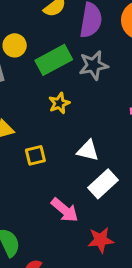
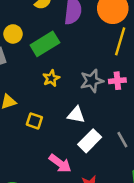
gray star: (93, 65) -> (92, 81), moved
yellow square: (35, 155) -> (34, 121), turned 35

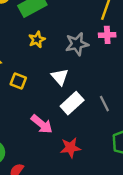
pink cross: (117, 81) -> (107, 35), moved
white triangle: (76, 115) -> (60, 77), turned 36

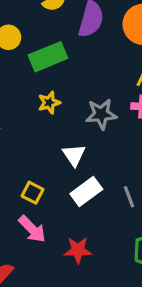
yellow square: (18, 81) -> (32, 193), moved
pink arrow: (42, 124) -> (32, 229), moved

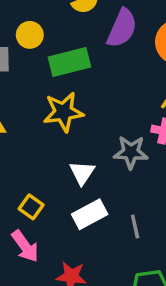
yellow star: (49, 103) -> (63, 112), size x1.6
gray star: (101, 114) -> (131, 152), moved

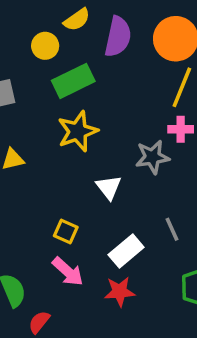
yellow circle: (30, 35) -> (45, 46), moved
white rectangle: (90, 214) -> (126, 251), moved

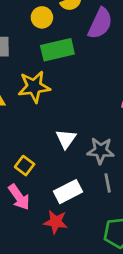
yellow star: (78, 131) -> (34, 87), moved
gray star: (152, 157) -> (101, 151), moved

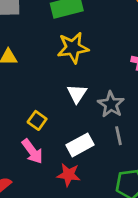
yellow star: (34, 87) -> (73, 48), moved
gray star: (101, 151) -> (111, 104), turned 30

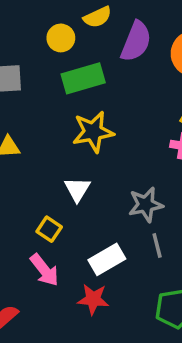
white triangle: (77, 94) -> (77, 189), moved
gray star: (111, 104) -> (146, 205), turned 30

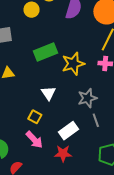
green rectangle: (83, 78) -> (45, 52), moved
yellow star: (93, 132) -> (73, 64), moved

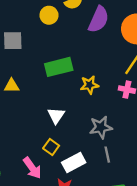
yellow star: (73, 64) -> (89, 85), size x0.7
yellow square: (35, 117) -> (51, 147), moved

